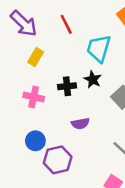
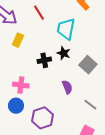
pink cross: (34, 97) -> (21, 85), moved
purple semicircle: (80, 123) -> (67, 87), moved, turned -96
blue circle: (35, 141) -> (16, 106), moved

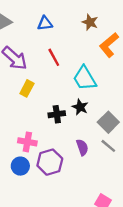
cyan trapezoid: (66, 29) -> (85, 78), turned -45
gray line: (90, 105) -> (108, 146), moved
purple hexagon: (42, 118) -> (50, 162), moved

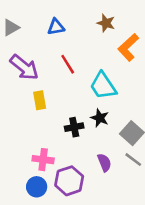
yellow rectangle: (27, 88) -> (40, 100), turned -35

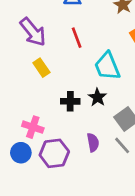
yellow rectangle: (40, 100) -> (41, 68), turned -36

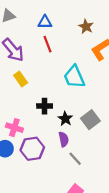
red line: (77, 38) -> (47, 44), moved
black star: (97, 97) -> (65, 119), moved
gray line: (122, 145) -> (75, 159), moved

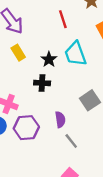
red line: (47, 44) -> (63, 19), moved
black star: (65, 119) -> (49, 59), moved

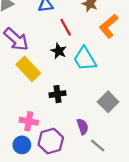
yellow rectangle: (18, 53) -> (28, 69), size x1.5
black star: (49, 59) -> (59, 51), moved

